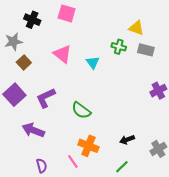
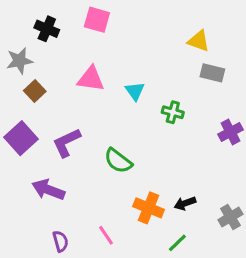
green cross: (119, 47) -> (173, 112), moved
pink triangle: (62, 54) -> (91, 79), turned -30
orange cross: (88, 146) -> (149, 208), moved

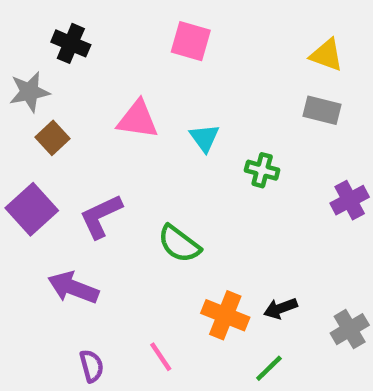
pink square: (97, 20) -> (191, 41), moved
yellow triangle: (199, 41) -> (327, 55), moved

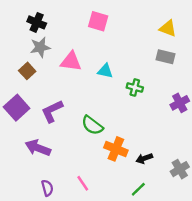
gray star: (29, 92) -> (40, 47), moved
cyan triangle: (204, 138) -> (105, 71), turned -42
orange cross: (225, 315) -> (116, 149), moved

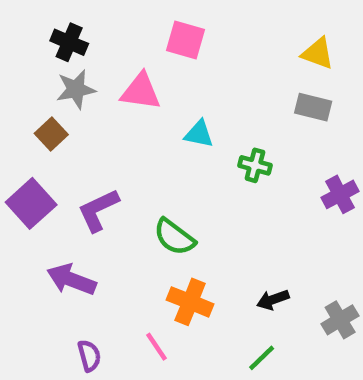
pink triangle: (71, 61) -> (141, 91), moved
orange cross: (116, 149) -> (190, 302), moved

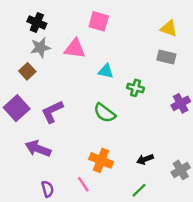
green semicircle: (174, 237) -> (105, 113), moved

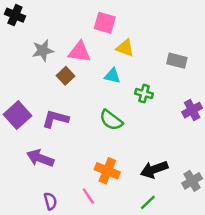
black cross: (37, 23) -> (15, 15), moved
yellow triangle: (169, 28) -> (125, 48), moved
brown square: (27, 71) -> (66, 76), moved
purple L-shape: (52, 112) -> (55, 119), turned 40
black arrow: (145, 159) -> (154, 169), size x1.5

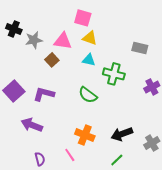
black cross: (15, 15) -> (14, 29), moved
yellow triangle: (125, 48) -> (90, 38), moved
green cross: (144, 94) -> (114, 74), size x1.5

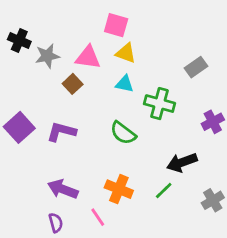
gray rectangle: (140, 48) -> (196, 67), turned -49
purple arrow: (32, 125) -> (63, 189), moved
black arrow: (122, 134) -> (182, 162), moved
green line: (117, 160) -> (164, 190), moved

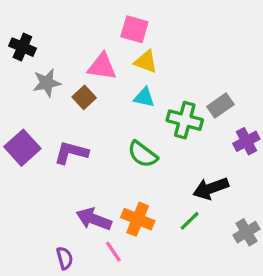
gray star: (47, 56) -> (47, 83), moved
gray rectangle: (196, 67) -> (220, 106), moved
purple arrow: (63, 189) -> (94, 219), moved

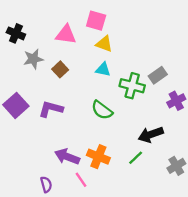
pink triangle: (102, 67) -> (66, 35), moved

